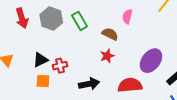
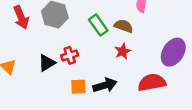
green rectangle: (80, 21) -> (98, 25), moved
red cross: (60, 66) -> (70, 55), moved
orange square: (43, 81) -> (78, 87), moved

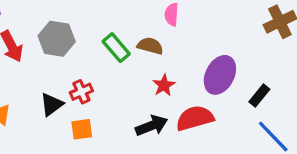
red star: (123, 51) -> (164, 85), moved
black arrow: (105, 85) -> (152, 126), moved
orange square: (78, 87) -> (82, 129), moved

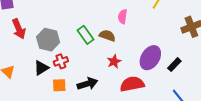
gray hexagon: (57, 39) -> (48, 40), moved
black rectangle: (259, 95) -> (174, 65), moved
black arrow: (152, 126) -> (87, 84), moved

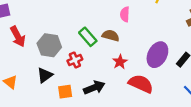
red cross: (61, 61) -> (75, 60), moved
red semicircle: (132, 84) -> (141, 84), turned 40

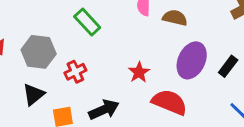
brown semicircle: (111, 35) -> (175, 18), moved
green rectangle: (88, 37) -> (87, 22), moved

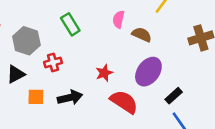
black rectangle: (228, 66) -> (174, 96), moved

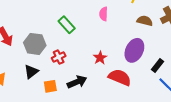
brown semicircle: (142, 35) -> (145, 21), moved

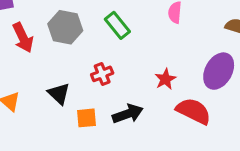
gray hexagon: (35, 44) -> (65, 27), moved
black triangle: (31, 72) -> (59, 94), turned -42

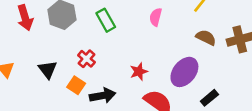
red cross: (102, 74) -> (86, 59), turned -36
orange square: (86, 118) -> (76, 85), moved, turned 30

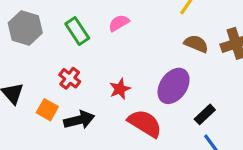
pink semicircle: (156, 17) -> (119, 23), moved, turned 48
red cross: (86, 59) -> (70, 78), moved

